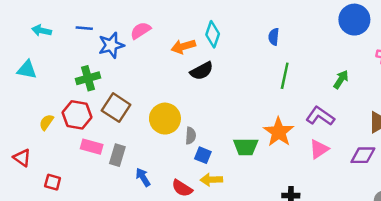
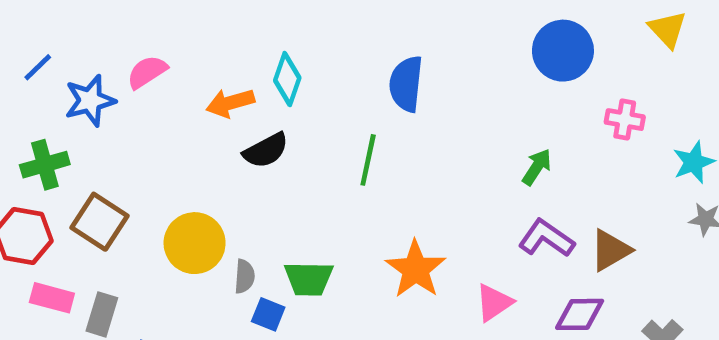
blue line: (84, 28) -> (38, 67), turned -49
blue semicircle: (274, 37) -> (406, 84), size x1.6
green line: (285, 76) -> (368, 160), moved
purple L-shape: (320, 116) -> (546, 238), moved
green trapezoid: (246, 147) -> (309, 279), moved

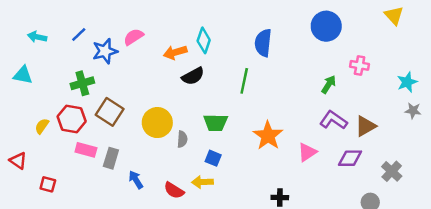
blue circle: (563, 51) -> (326, 26), moved
pink cross: (625, 120) -> (360, 65), moved
green trapezoid: (309, 279) -> (216, 123), moved
blue square: (268, 314) -> (213, 158), moved

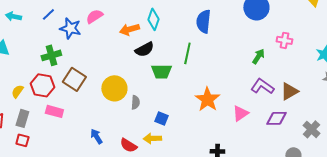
blue star: (105, 51) -> (70, 28), turned 30
green trapezoid: (216, 123) -> (161, 71), moved
gray rectangle: (111, 158) -> (22, 118), moved

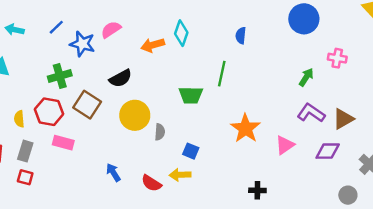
blue semicircle: (203, 21) -> (241, 36), size x0.6
black semicircle: (144, 49) -> (120, 78), moved
yellow semicircle: (17, 91) -> (19, 119), turned -40

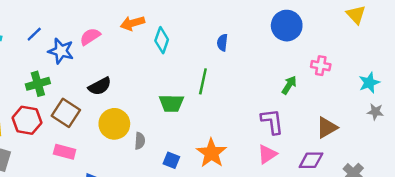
orange arrow: (153, 45) -> (133, 23), moved
purple L-shape: (311, 113) -> (272, 121), moved, turned 48
orange star: (246, 128) -> (211, 153), moved
pink rectangle: (63, 143) -> (65, 152), moved

